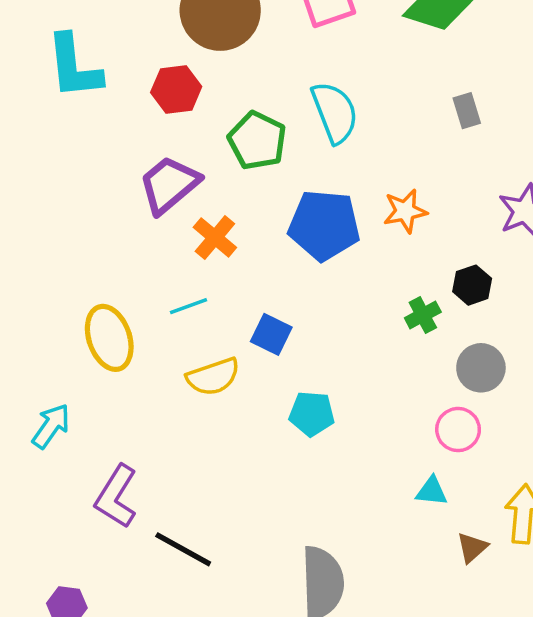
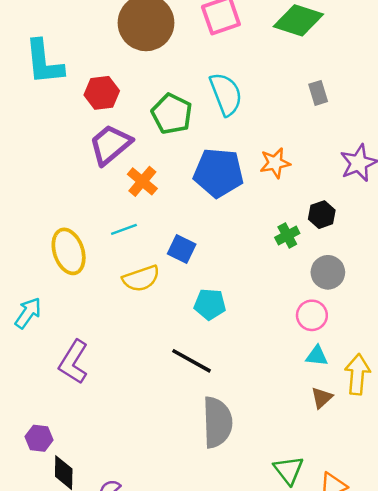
red hexagon: (176, 90) -> (102, 93), moved
cyan triangle: (432, 491) -> (317, 356), moved
black line: (183, 549) -> (191, 361), moved

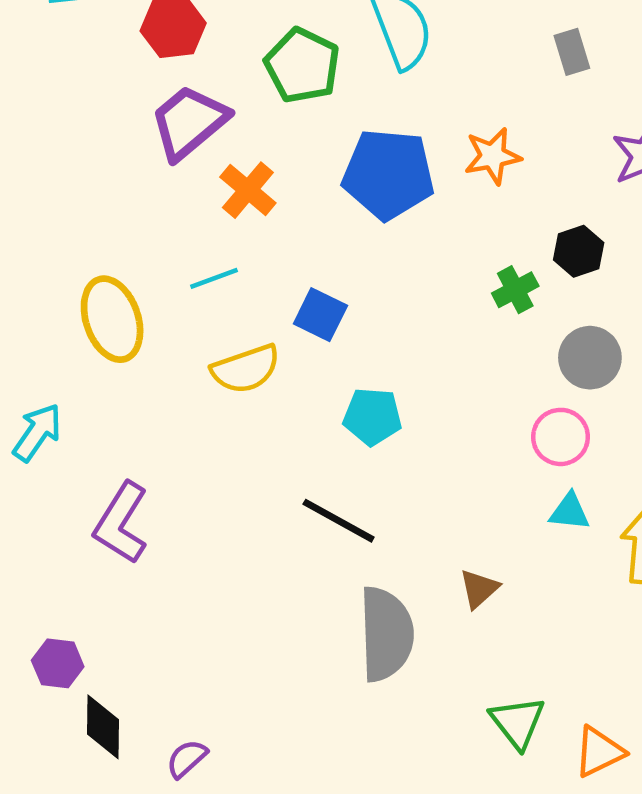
gray rectangle: (318, 93) -> (572, 52), moved
brown triangle: (322, 398) -> (479, 589), moved

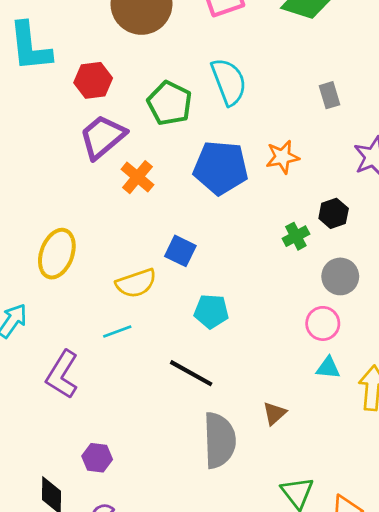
cyan line: (214, 278) -> (117, 332), moved
yellow ellipse: (112, 319) -> (57, 254), turned 39
purple hexagon: (58, 663) -> (97, 458), moved

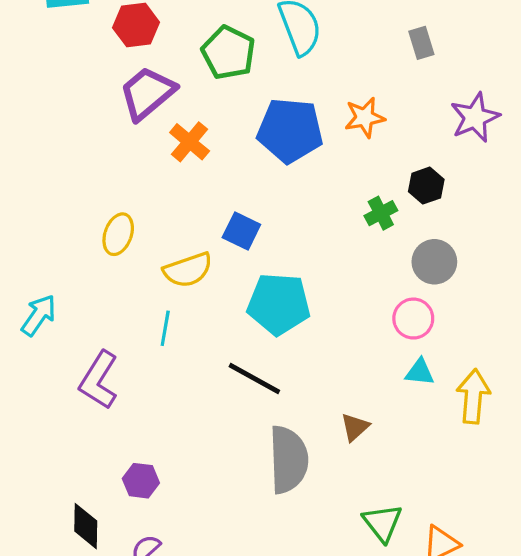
yellow ellipse: (57, 254) -> (118, 234), moved, size x0.7
cyan pentagon: (211, 311) -> (279, 304), size x1.5
cyan line: (117, 332) -> (165, 328), turned -60

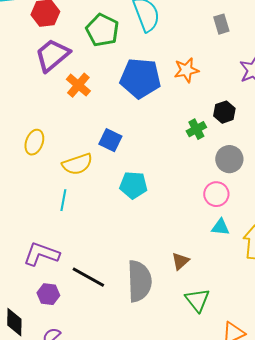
cyan pentagon: (279, 304) -> (133, 185), size x0.7
black line: (254, 379) -> (88, 277), moved
purple L-shape: (99, 380) -> (41, 254), moved, turned 78
green triangle: (382, 523) -> (197, 300), moved

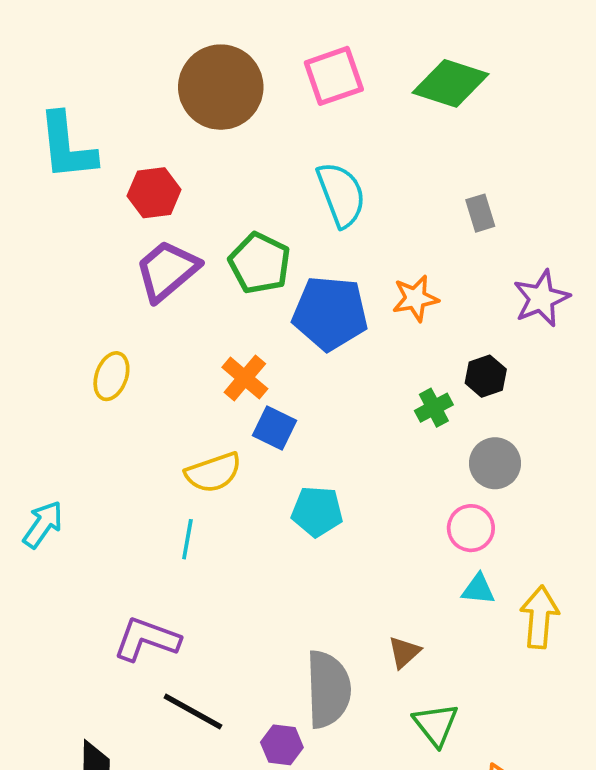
green pentagon: (102, 30) -> (260, 263), moved
orange cross: (78, 85) -> (245, 378), moved
yellow ellipse: (34, 142) -> (111, 376), moved
black line: (88, 277) -> (193, 712), moved
purple hexagon: (48, 294) -> (282, 745), moved

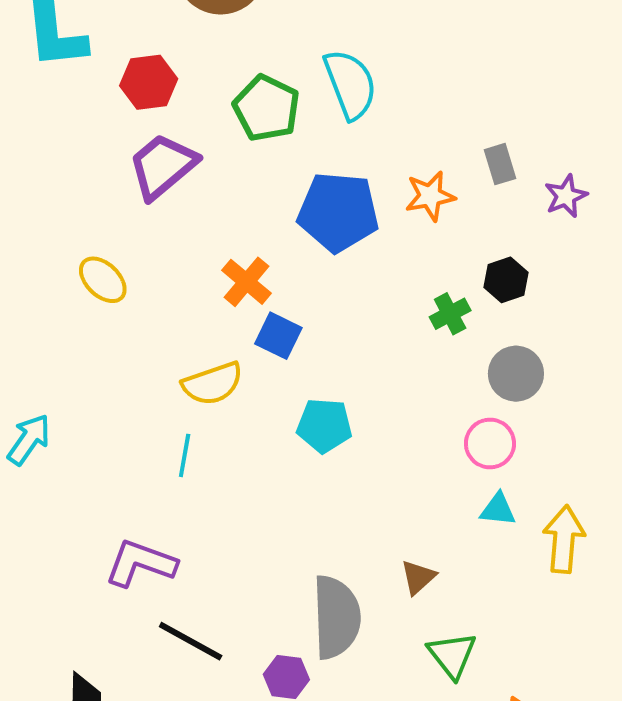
gray rectangle: (480, 213) -> (500, 164), moved
green pentagon: (260, 263) -> (266, 108), moved
purple star: (541, 298) -> (566, 196), size x0.7
yellow ellipse: (111, 376) -> (103, 280), turned -66

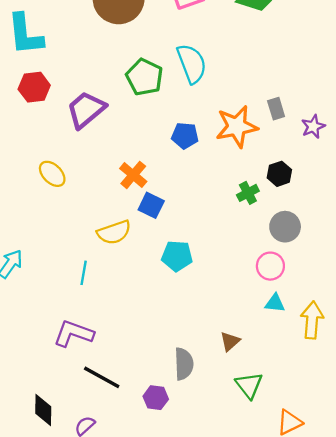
red hexagon: (149, 82) -> (34, 87), moved
orange star: (430, 196) -> (237, 127), size x1.5
blue pentagon: (338, 212) -> (185, 136), size x0.6
cyan line: (185, 455) -> (84, 273), moved
gray semicircle: (336, 617) -> (184, 364), size x0.7

